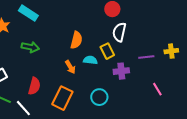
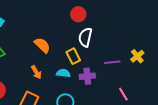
orange semicircle: (76, 40) -> (42, 45), turned -60
yellow cross: (171, 51) -> (137, 56), turned -32
cyan semicircle: (90, 60) -> (63, 73), moved

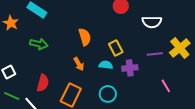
white semicircle: (85, 37) -> (152, 22), moved, turned -102
orange semicircle: (42, 45) -> (85, 37), turned 30
yellow cross: (137, 56) -> (180, 48), size x1.5

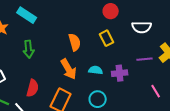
green arrow: (39, 44) -> (29, 49), turned 72
yellow rectangle: (116, 48) -> (107, 38), moved
orange arrow: (79, 64) -> (69, 69), size x1.5

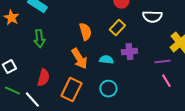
yellow rectangle: (107, 38) -> (117, 28), turned 70
purple line: (145, 59) -> (162, 62), moved
purple cross: (120, 73) -> (129, 52), moved

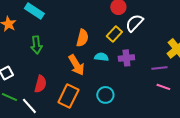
white semicircle: (152, 17) -> (134, 23), moved, turned 132
orange semicircle: (85, 32) -> (82, 38), turned 30
cyan semicircle: (106, 60) -> (101, 57), moved
pink line: (166, 81) -> (163, 87), turned -40

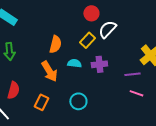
orange rectangle: (68, 96) -> (41, 102), size x0.7

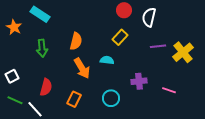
white semicircle: (107, 29) -> (149, 17), moved, turned -30
orange semicircle: (55, 44) -> (76, 41), moved
purple cross: (99, 64) -> (139, 81), moved
purple line: (132, 74) -> (158, 46), moved

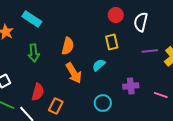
yellow rectangle: (120, 37) -> (112, 42), turned -56
cyan semicircle: (107, 60) -> (99, 65), turned -48
orange rectangle: (74, 99) -> (56, 106), moved

